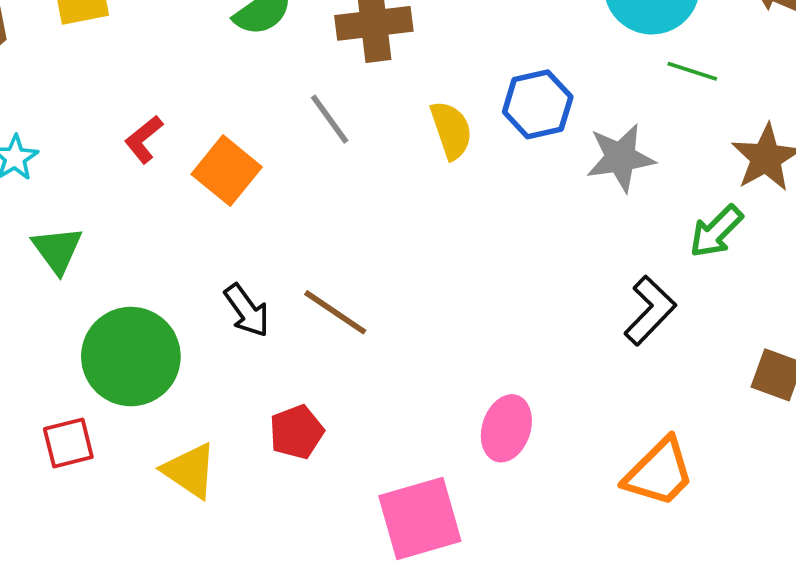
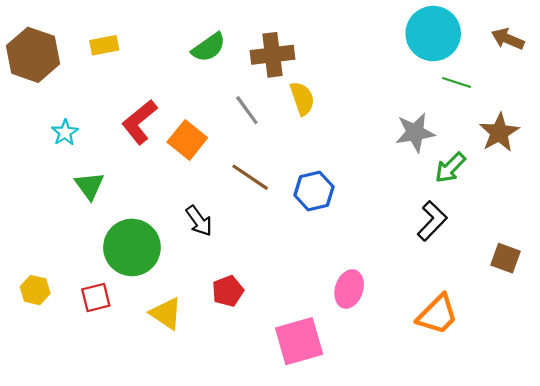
blue hexagon: (538, 104) -> (314, 191), moved
yellow semicircle: (451, 130) -> (302, 98), moved
red L-shape: (144, 139) -> (139, 122), size x1.6
green arrow: (716, 231) -> (450, 168), moved
brown line: (335, 312) -> (250, 177), moved

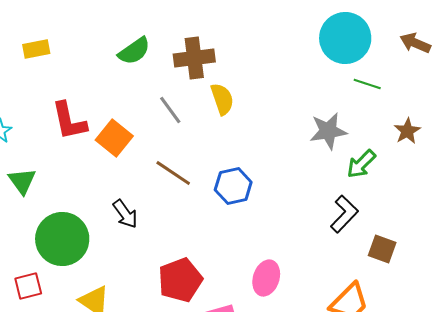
red L-shape: (139, 122) -> (69, 121), turned -63
brown star: (499, 133) -> (407, 131), size x0.7
brown square: (506, 258) -> (382, 249), moved
red pentagon: (228, 291) -> (180, 280), moved, size x1.5

